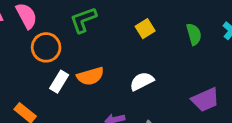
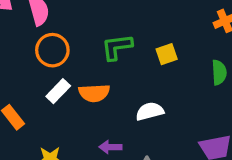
green L-shape: (83, 20) -> (117, 47), moved

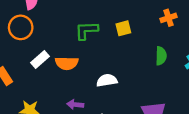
orange circle: (52, 50) -> (21, 27), moved
yellow square: (167, 54) -> (123, 28), moved

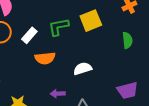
yellow square: (123, 28) -> (91, 21), size x1.5
white rectangle: (40, 60) -> (29, 35), moved

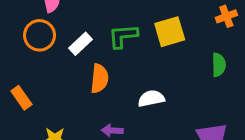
orange semicircle: (45, 58) -> (99, 78), turned -84

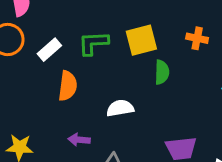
orange cross: (226, 16) -> (197, 38), moved, turned 30
green semicircle: (219, 65) -> (162, 72), moved

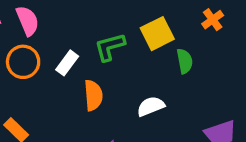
orange cross: (197, 38) -> (213, 20), turned -35

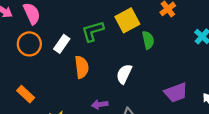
white semicircle: (151, 106) -> (124, 74), turned -42

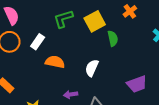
green L-shape: (93, 31) -> (63, 19), moved
orange semicircle: (82, 67) -> (55, 62), turned -72

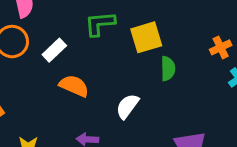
orange cross: (130, 11) -> (221, 47), moved

